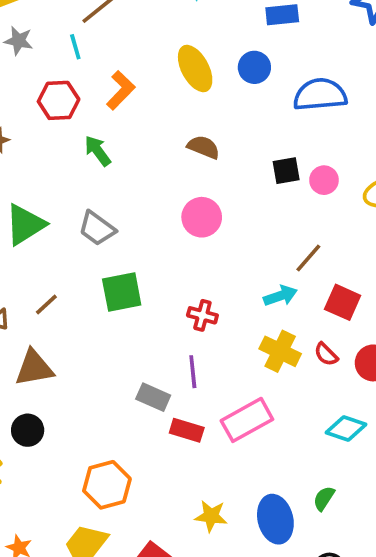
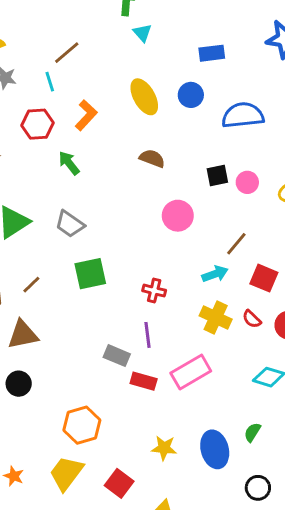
pink circle: (202, 217) -> (178, 216), moved

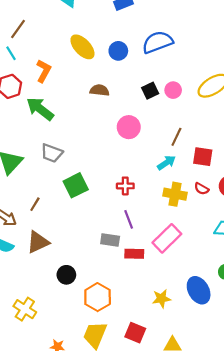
blue circle: (191, 95) -> (118, 51), moved
green arrow: (69, 163) -> (40, 109), size x1.5
black circle: (19, 384) -> (66, 275), moved

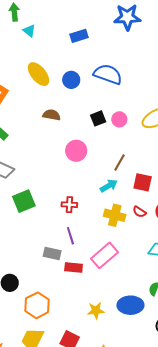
blue semicircle: (157, 42) -> (108, 74), turned 36
blue ellipse: (199, 290) -> (130, 305), turned -65

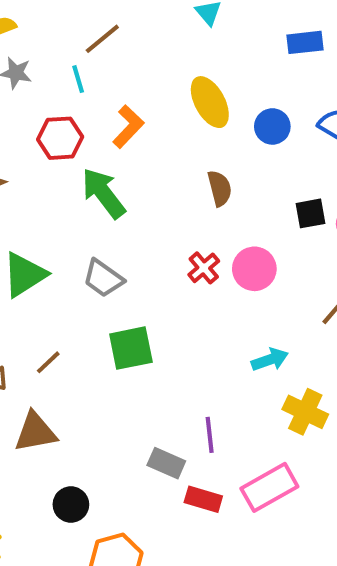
brown semicircle: (52, 115) -> (220, 188), turned 54
cyan arrow: (109, 186) -> (270, 360), moved
red cross: (69, 205) -> (204, 268), moved, turned 35

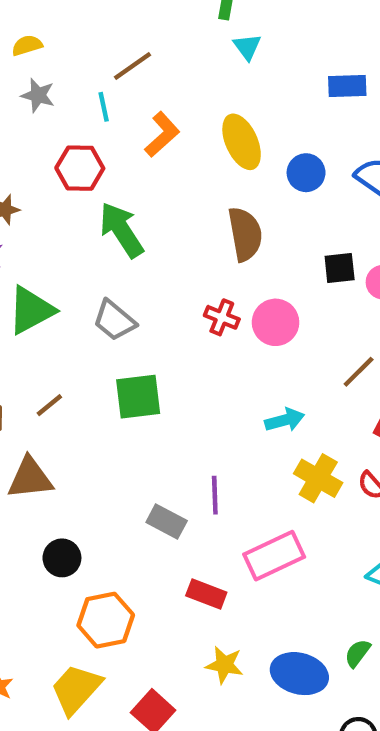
orange L-shape: (128, 127) -> (162, 134), moved
brown semicircle: (220, 188) -> (245, 234), size x1.4
red cross: (204, 268) -> (222, 317), turned -32
red rectangle: (203, 499) -> (206, 594), moved

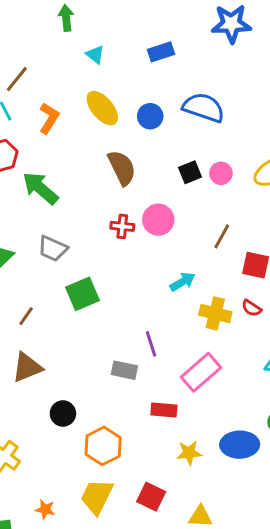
cyan triangle: (247, 47) -> (95, 54), moved

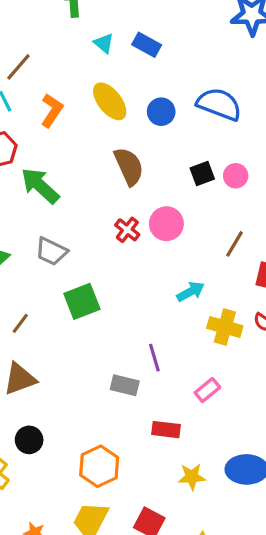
blue rectangle: (161, 52) -> (147, 45), moved, turned 45
red cross: (122, 226) -> (127, 230), turned 30
pink rectangle: (201, 372) -> (207, 390), size x0.6
black circle: (63, 414) -> (29, 440), moved

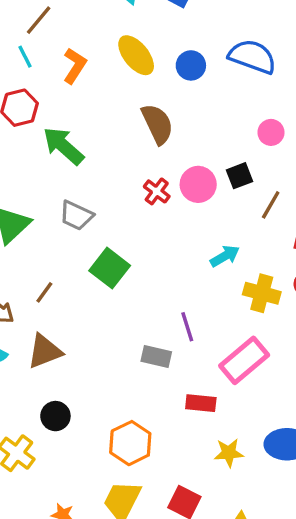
black square: (202, 174) -> (239, 176), moved
green square: (82, 301) -> (110, 268), turned -30
pink rectangle: (207, 390) -> (244, 360), size x1.8

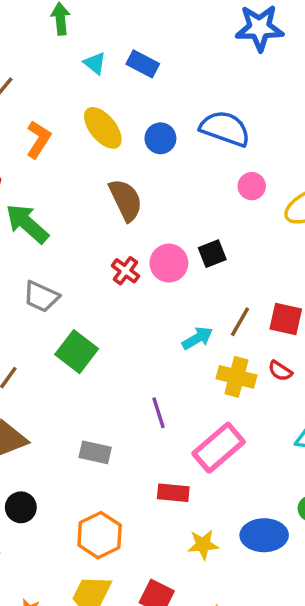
pink circle: (271, 132) -> (252, 186), moved
brown line: (271, 205) -> (240, 322), moved
gray rectangle: (156, 357) -> (95, 452), moved

